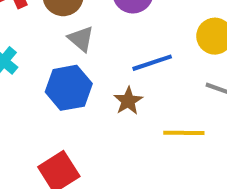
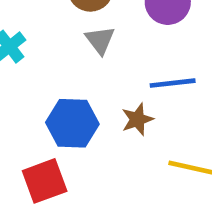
blue hexagon: (69, 88) -> (72, 123), moved

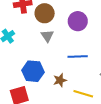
brown star: (137, 119) -> (60, 80), moved

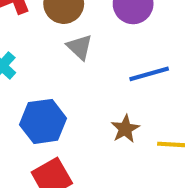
blue hexagon: (33, 71) -> (43, 121), moved

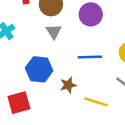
blue hexagon: (43, 121) -> (39, 69), moved

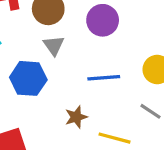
blue hexagon: (39, 69) -> (28, 78), moved

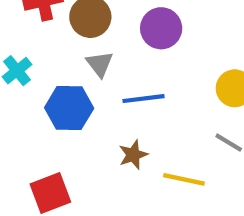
blue line: (104, 78) -> (143, 99), moved

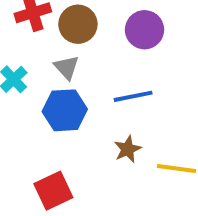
gray triangle: (100, 64) -> (66, 67), moved

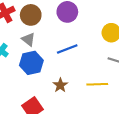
brown star: (128, 149) -> (60, 85), moved

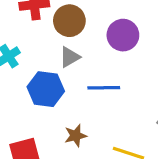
gray triangle: (28, 39) -> (70, 57), moved, turned 32

